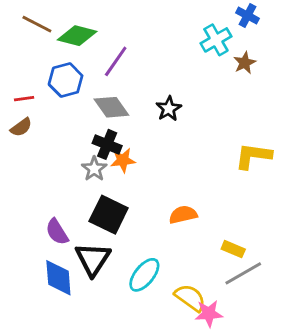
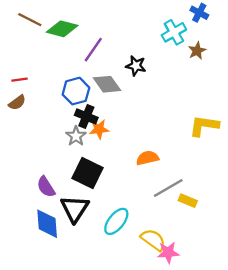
blue hexagon: (66, 80) -> (76, 91), moved
gray diamond: (111, 107) -> (107, 84), moved
black star: (169, 109) -> (136, 66), moved, turned -30
orange semicircle: (183, 215) -> (147, 158), moved
gray line: (243, 273) -> (168, 188), moved

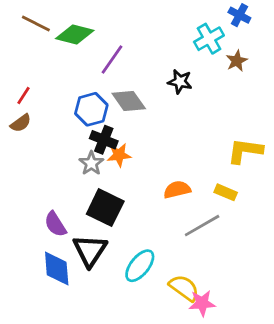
black star: (136, 66) -> (180, 82), moved
red line: (19, 80) -> (23, 95), turned -49
yellow rectangle: (188, 201) -> (226, 192), moved

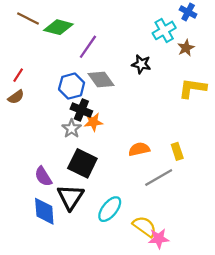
yellow L-shape: (245, 151) -> (192, 88), moved
yellow rectangle: (226, 192) -> (177, 151), turned 49

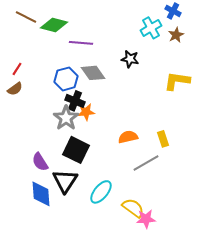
purple line: (88, 47) -> (81, 43), turned 60
brown star: (186, 48) -> (176, 35), moved
gray star: (72, 129) -> (66, 118), size x1.4

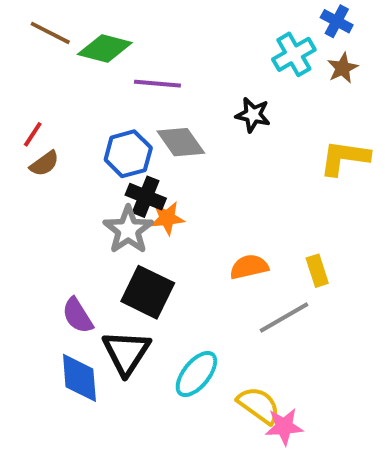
brown semicircle: (15, 89) -> (44, 164), moved

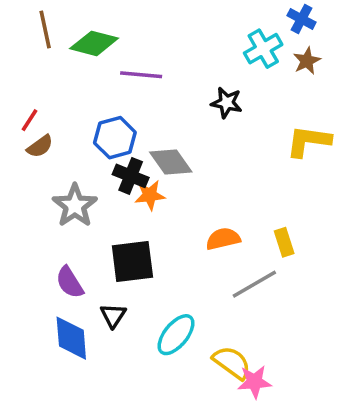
brown line: (50, 33) -> (45, 29), turned 51
gray diamond: (181, 142) -> (171, 162), moved
gray star: (128, 230) -> (75, 206), moved
black square: (148, 292) -> (132, 261), turned -33
black triangle: (126, 353) -> (113, 315), size x0.6

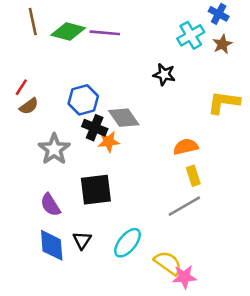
purple line: (141, 75) -> (105, 33), moved
orange semicircle: (223, 239) -> (186, 147), moved
yellow rectangle: (284, 242) -> (193, 176), moved
black triangle: (113, 315) -> (82, 240), moved

